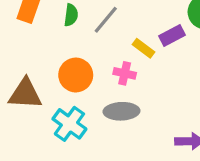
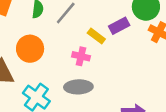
orange circle: (76, 75) -> (30, 49), moved

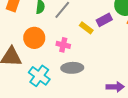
pink cross: (81, 56) -> (63, 45), moved

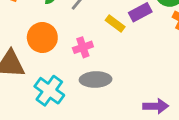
pink cross: (63, 45) -> (83, 47), turned -32

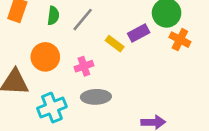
cyan cross: (49, 91) -> (52, 108), turned 32

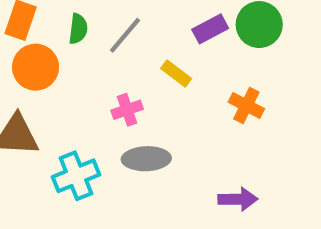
purple rectangle: (139, 33) -> (210, 29), moved
orange cross: (180, 40) -> (246, 105), moved
orange circle: (45, 57) -> (36, 67), moved

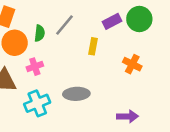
green semicircle: (78, 29) -> (40, 33), moved
yellow rectangle: (176, 74) -> (93, 46), turned 63
pink cross: (127, 110) -> (35, 67), moved

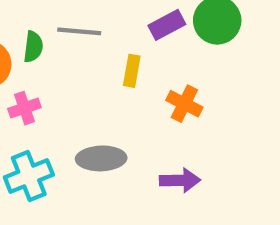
gray line: (64, 25) -> (79, 31), turned 55
orange cross: (132, 64) -> (184, 104), moved
purple arrow: (127, 116) -> (180, 180), moved

